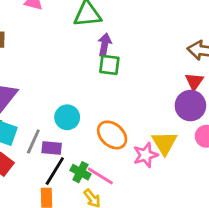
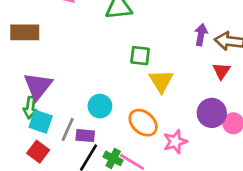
purple arrow: (105, 45) -> (201, 35), moved
purple circle: (190, 106) -> (212, 113), moved
yellow triangle: (165, 143) -> (161, 81), moved

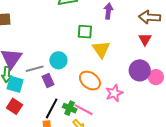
purple arrow: (201, 35) -> (108, 11), moved
cyan circle: (100, 106) -> (58, 60), moved
gray line: (68, 129) -> (35, 69), moved, turned 54
purple rectangle: (85, 136) -> (48, 81), moved, turned 64

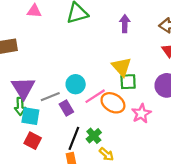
green square: (85, 32) -> (128, 82), moved
green cross: (70, 108) -> (94, 136), turned 32
pink line: (84, 110) -> (95, 96), moved, turned -54

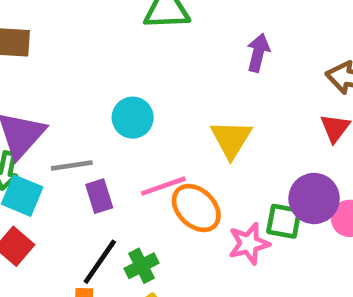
green square: (128, 82) -> (284, 221), moved
cyan circle: (76, 84) -> (133, 118), moved

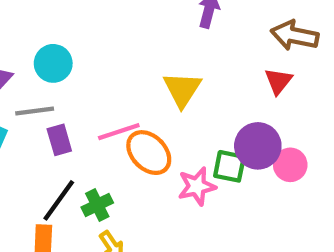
cyan circle: (133, 118) -> (53, 63), moved

